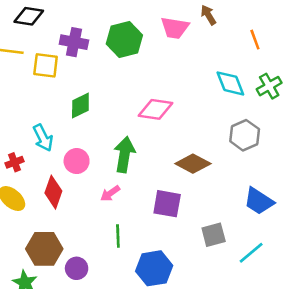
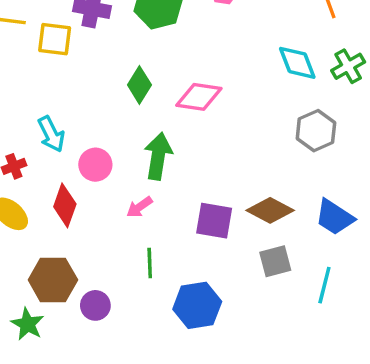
green diamond: (80, 105) -> (139, 85), moved, turned -32
brown diamond: (193, 164) -> (270, 210), moved
cyan line: (251, 253) -> (324, 285), turned -36

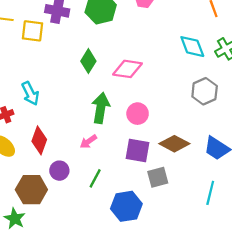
pink circle: (95, 165) -> (138, 114), moved
gray square: (275, 261) -> (158, 177), moved
green line: (150, 263) -> (95, 178), turned 30
purple circle: (95, 305) -> (59, 171), moved

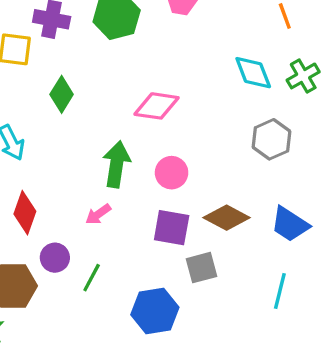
green diamond: (88, 61) -> (62, 94), moved
green line: (95, 178) -> (92, 278), moved

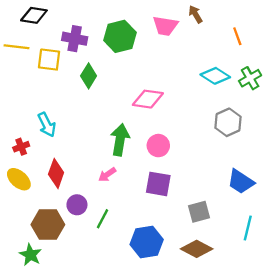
cyan diamond: (253, 73) -> (215, 76), turned -36
green diamond: (62, 94) -> (89, 76), moved
brown diamond: (227, 218) -> (197, 249), moved
gray square: (202, 268) -> (199, 212), moved
cyan line: (280, 291) -> (248, 228), moved

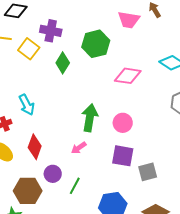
green hexagon: (120, 36) -> (96, 44), moved
yellow square: (49, 60) -> (29, 49), turned 30
pink diamond: (148, 99) -> (128, 76), moved
gray square: (199, 212) -> (148, 172), moved

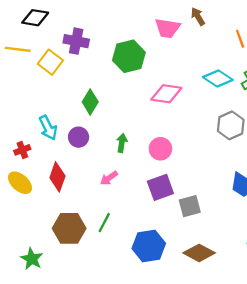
green diamond: (63, 63) -> (90, 102), moved
green arrow: (90, 118) -> (122, 143), size x0.6
purple square: (123, 156) -> (160, 187), turned -30
purple circle: (53, 174) -> (79, 137), moved
brown hexagon: (28, 191) -> (69, 228), moved

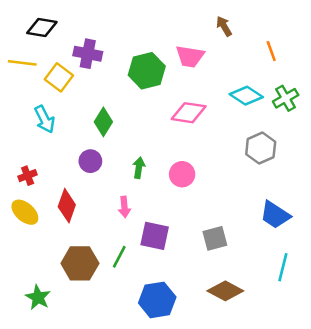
pink trapezoid: (167, 28) -> (190, 56), moved
cyan arrow: (48, 128) -> (45, 119), moved
pink arrow: (109, 178) -> (124, 207), turned -60
purple square: (160, 187) -> (155, 236), moved, turned 32
blue hexagon: (149, 246) -> (157, 300), moved

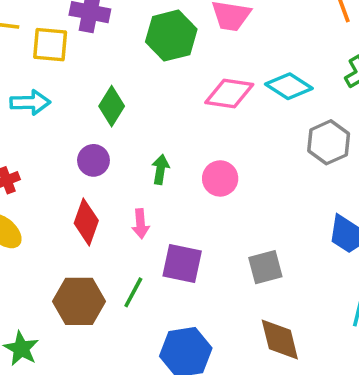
yellow square: (59, 77) -> (50, 45), turned -32
cyan diamond: (246, 96) -> (289, 86), moved
cyan arrow: (45, 119) -> (30, 102), turned -64
red diamond: (67, 206) -> (86, 222), moved
brown diamond: (225, 291) -> (280, 339), turned 48

